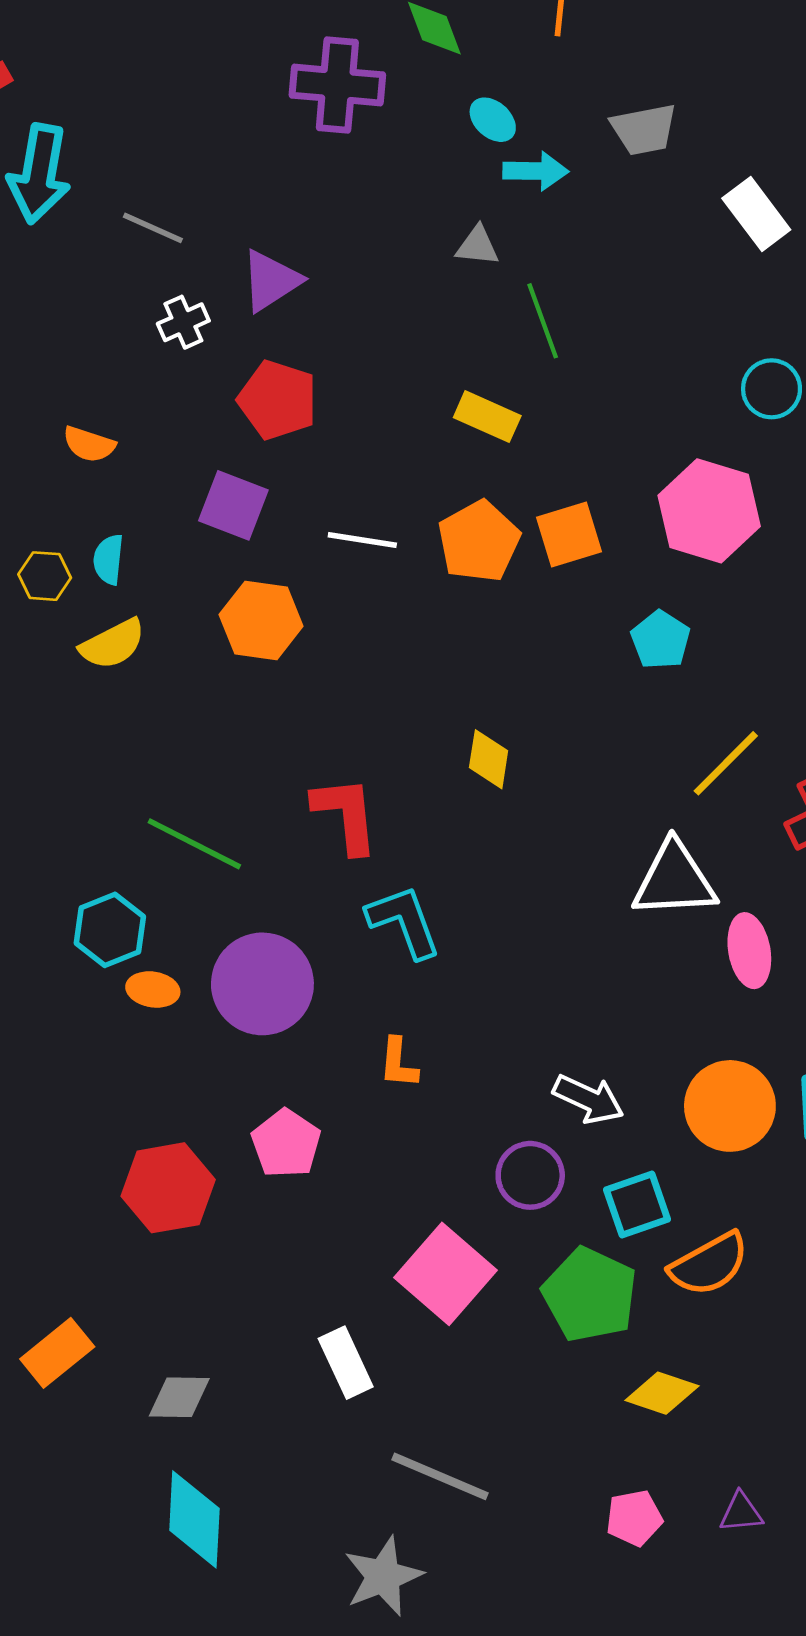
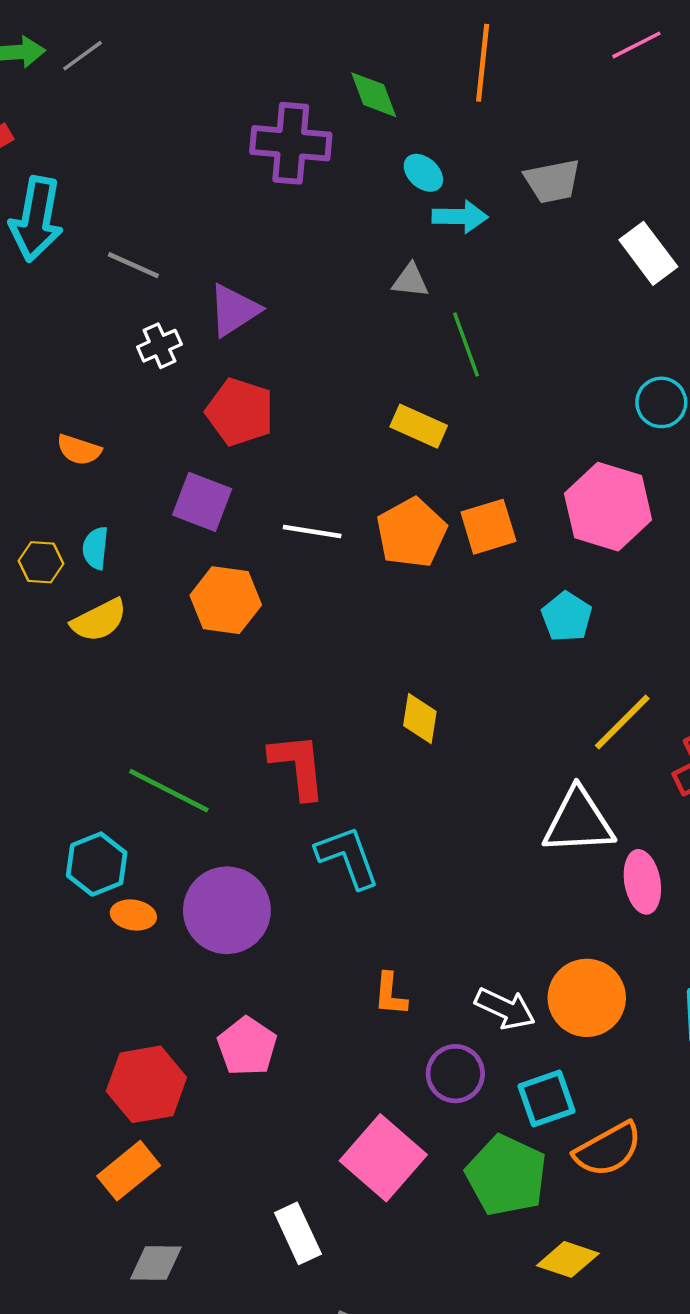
orange L-shape: (398, 1063) -> (390, 994), moved
orange circle: (730, 1106) -> (587, 998), moved
orange rectangle: (57, 1353) -> (129, 1171), moved

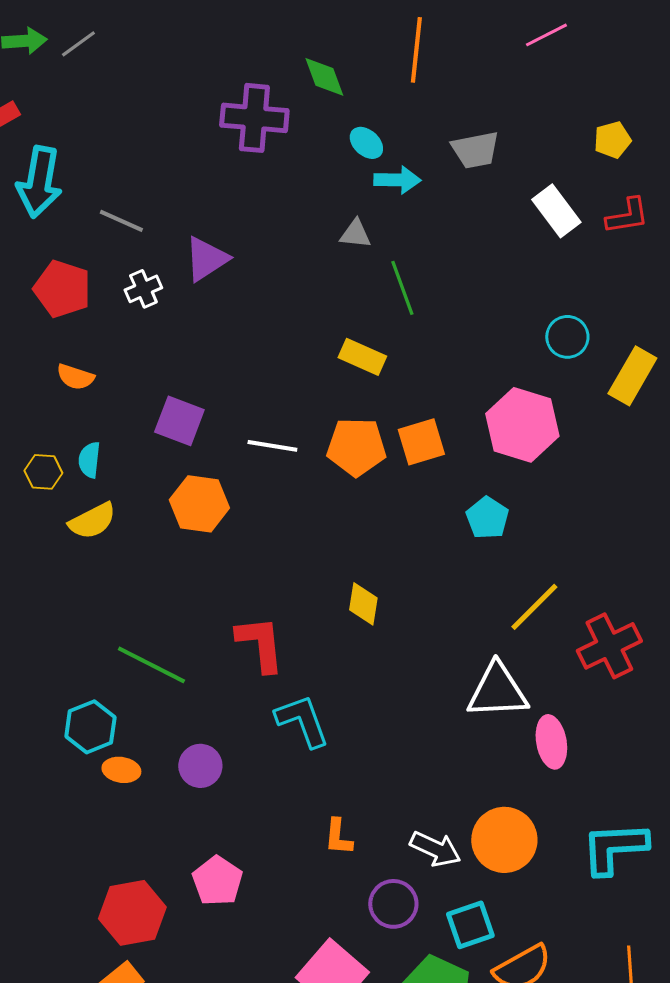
red pentagon: (240, 412) -> (62, 289), moved
orange pentagon: (412, 533) -> (356, 447), turned 30
purple circle: (227, 910) -> (200, 766), size x0.6

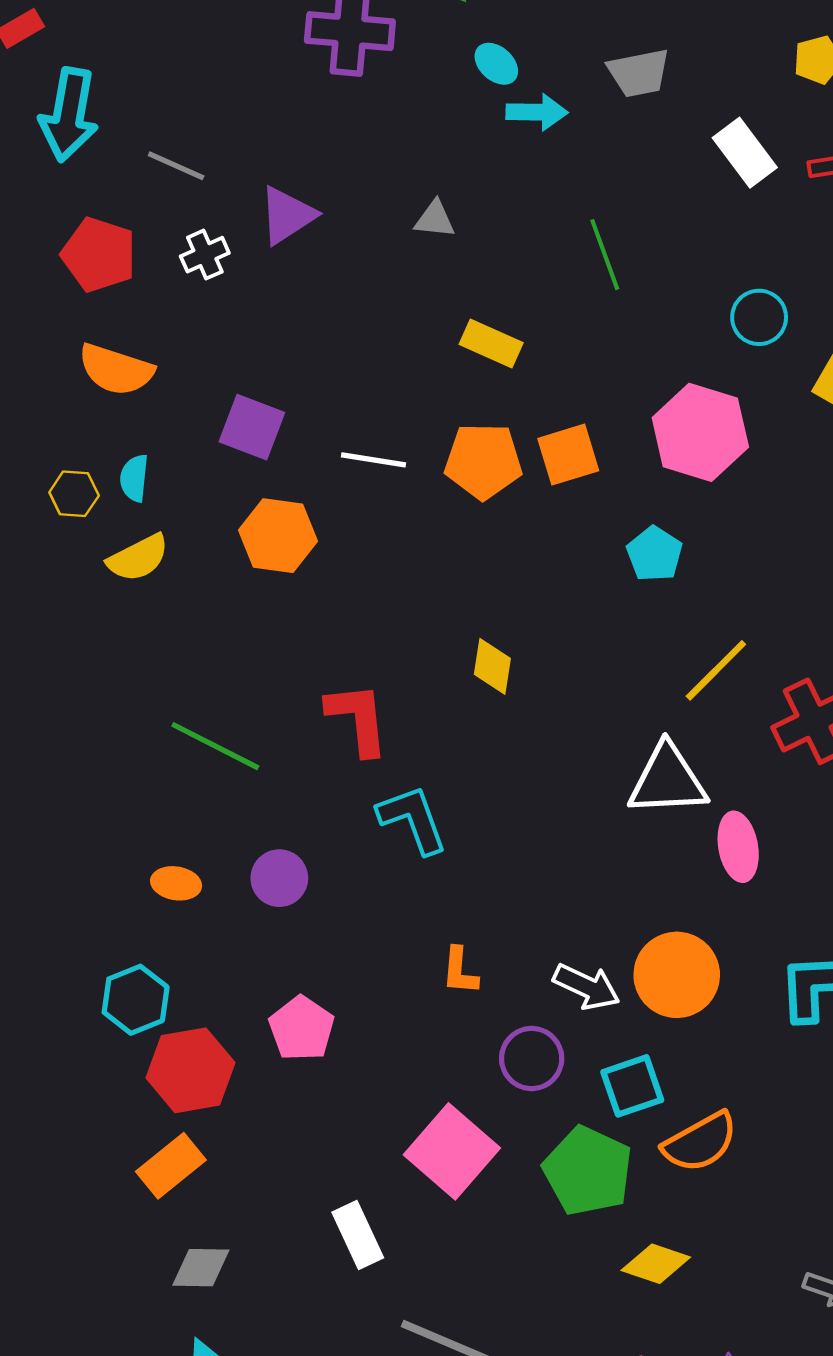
gray triangle: (355, 234) -> (435, 219), moved
green line: (402, 288) -> (605, 255), moved
orange semicircle: (75, 377) -> (116, 370), size x1.5
cyan hexagon: (90, 727) -> (136, 1000), moved

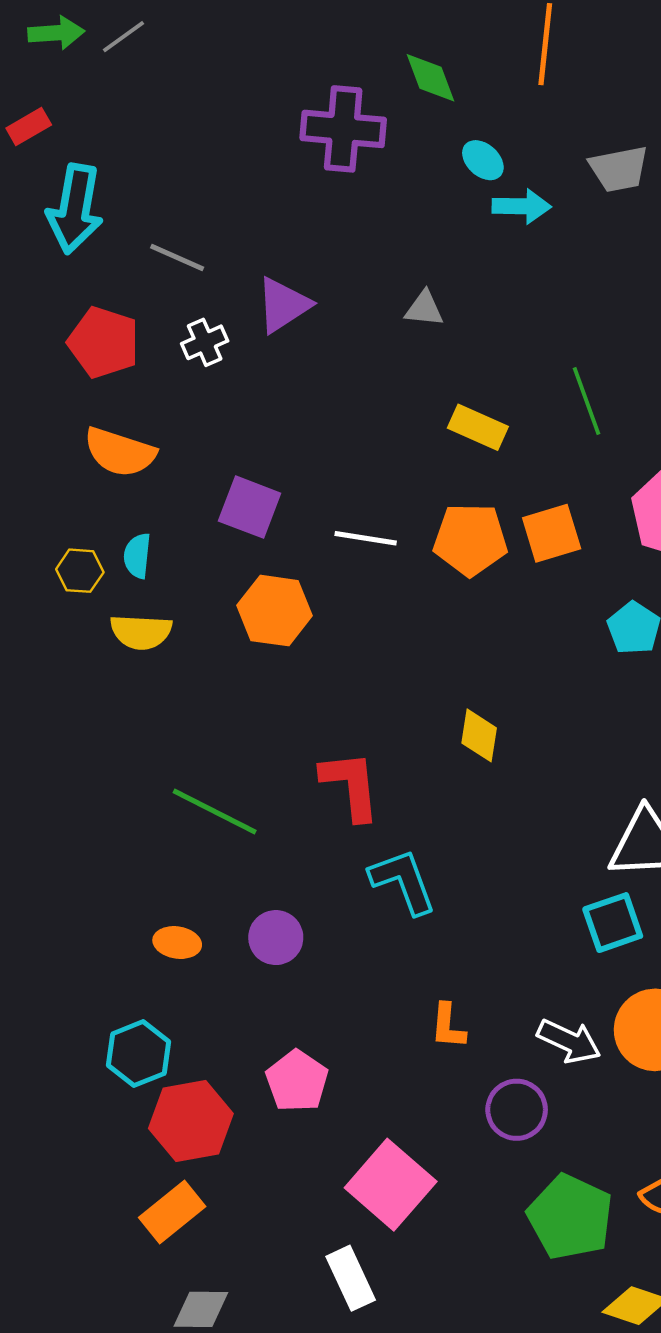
green line: (605, 255) -> (586, 401), moved
yellow semicircle: (138, 558) -> (141, 632), turned 30
cyan square: (632, 1086) -> (613, 923), moved
pink square: (452, 1151) -> (391, 1185), moved

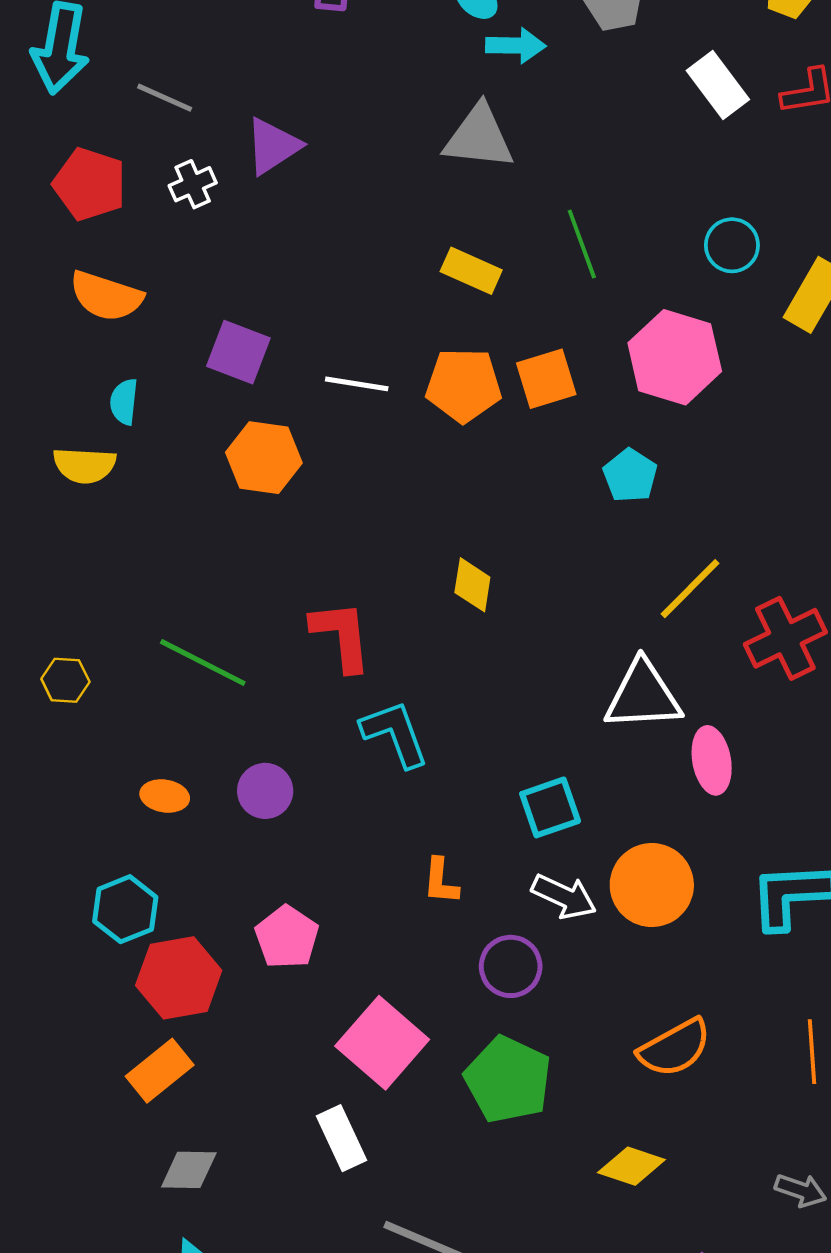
gray triangle: (424, 309) -> (479, 137), moved, size x1.8
yellow hexagon: (80, 571) -> (65, 680), moved
yellow semicircle: (141, 632) -> (85, 465), moved
cyan square: (613, 923) -> (550, 807), moved
green pentagon: (570, 1217) -> (508, 1080), moved

